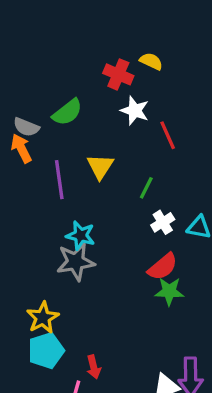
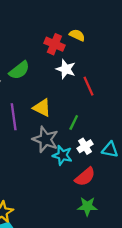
yellow triangle: (100, 166) -> (42, 108), turned -36
cyan star: (81, 235) -> (62, 155), moved
gray star: (76, 262) -> (45, 139), moved, turned 30
green star: (169, 291) -> (87, 206), moved

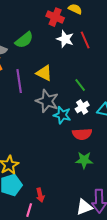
red line: (88, 86) -> (85, 40), moved
green line: (74, 122) -> (80, 85), moved, turned -64
red semicircle: (85, 177) -> (82, 134), turned 36

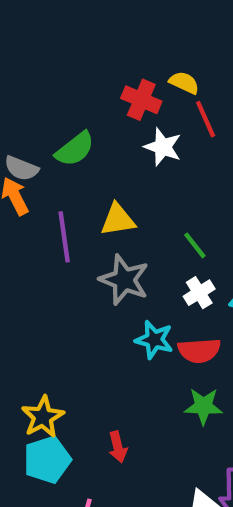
red line: (85, 40) -> (206, 119), moved
yellow triangle: (44, 73) -> (118, 220), turned -36
cyan star: (62, 115) -> (154, 340), moved
red arrow: (40, 195) -> (118, 447), moved

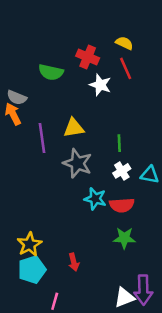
yellow semicircle: (184, 83) -> (124, 43), moved
green semicircle: (75, 149) -> (51, 72), moved, turned 50
green line: (195, 245) -> (119, 143), turned 36

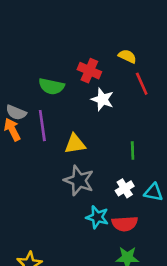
red line: (126, 68) -> (142, 84), moved
purple line: (42, 138) -> (42, 126), moved
green line: (119, 143) -> (133, 150), moved

